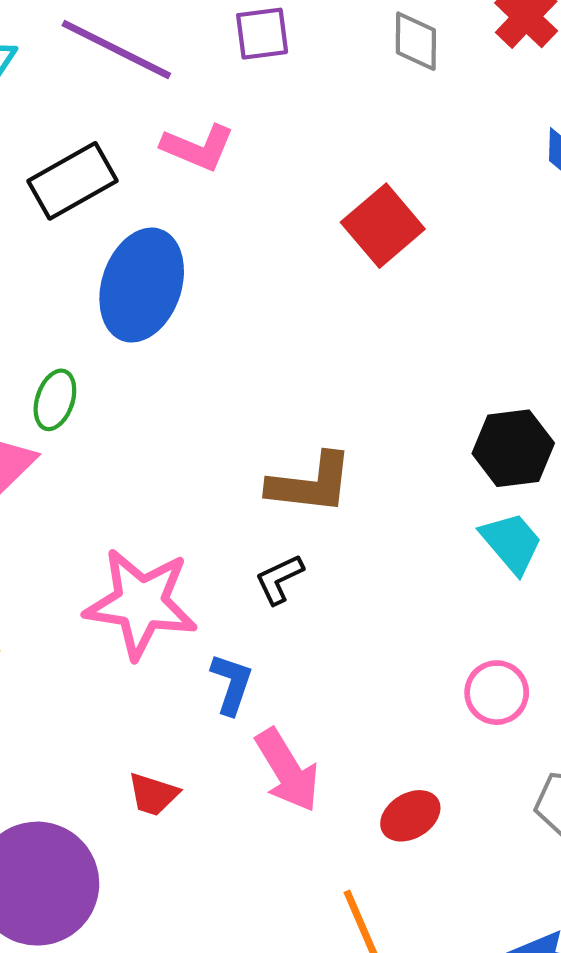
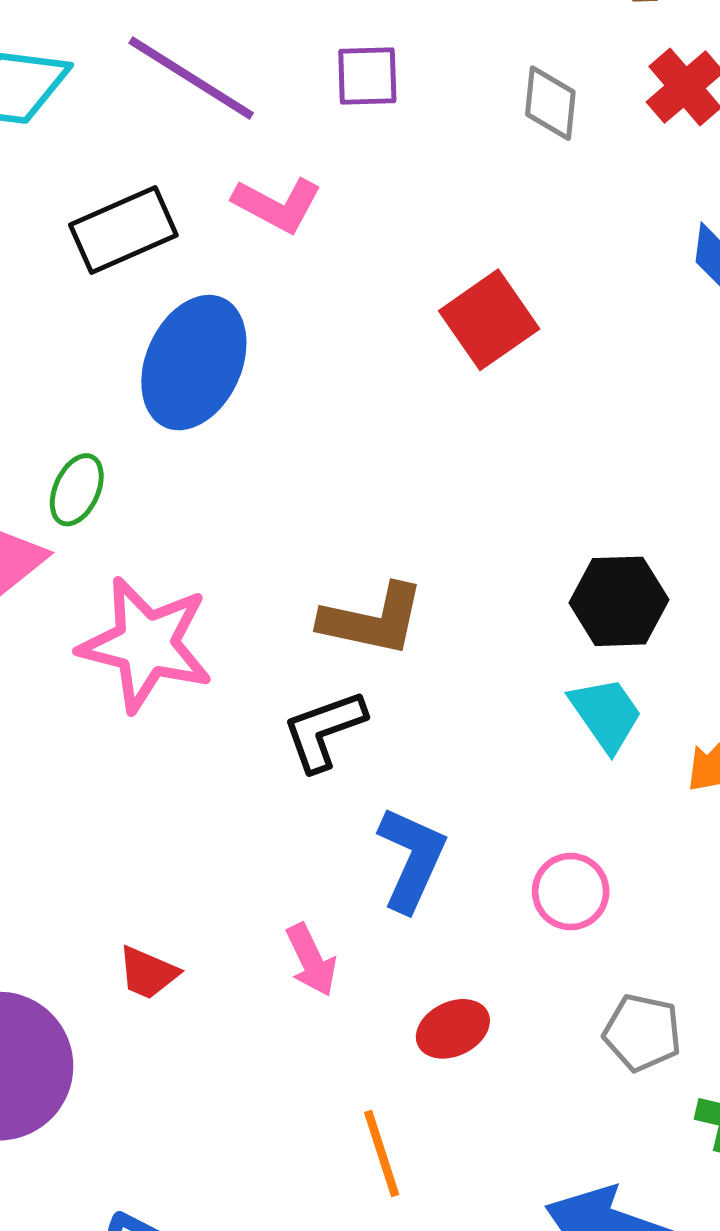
black L-shape: (279, 579) -> (324, 730), size x1.4
pink star: (141, 603) -> (146, 644), moved
blue L-shape: (232, 684) -> (412, 859), moved, size x1.4
pink arrow: (287, 770) -> (311, 960), size x0.7

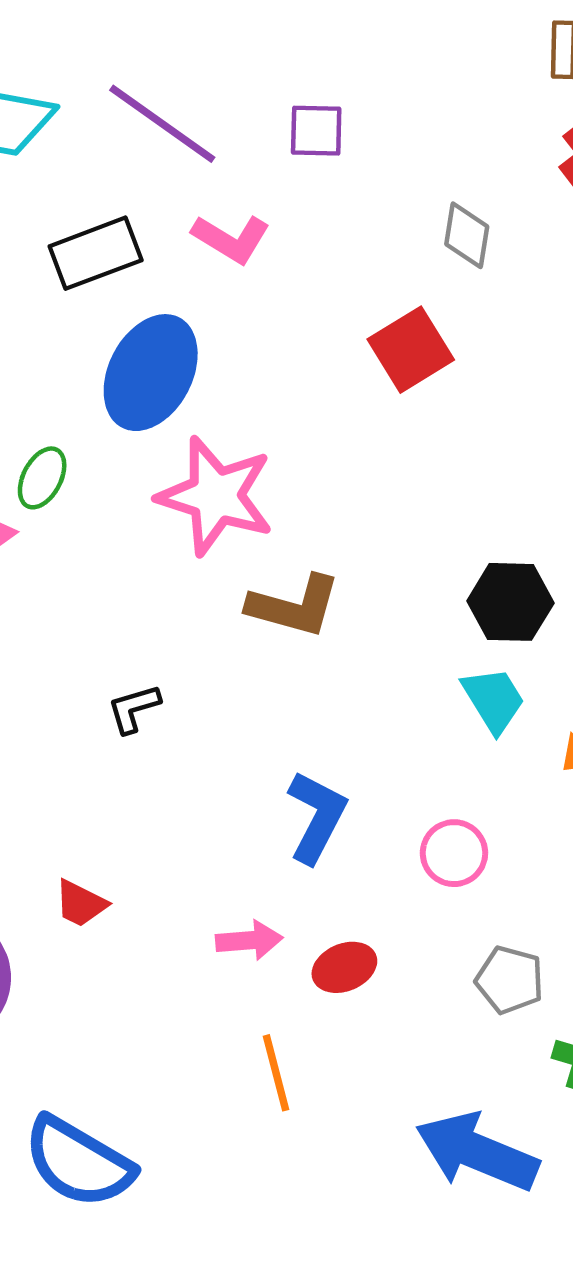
gray diamond: (550, 103) -> (467, 235), moved
pink star: (146, 644) -> (216, 496), moved
black L-shape: (324, 730) -> (134, 709), moved, size x0.7
pink arrow: (311, 960) -> (249, 940), moved, turned -72

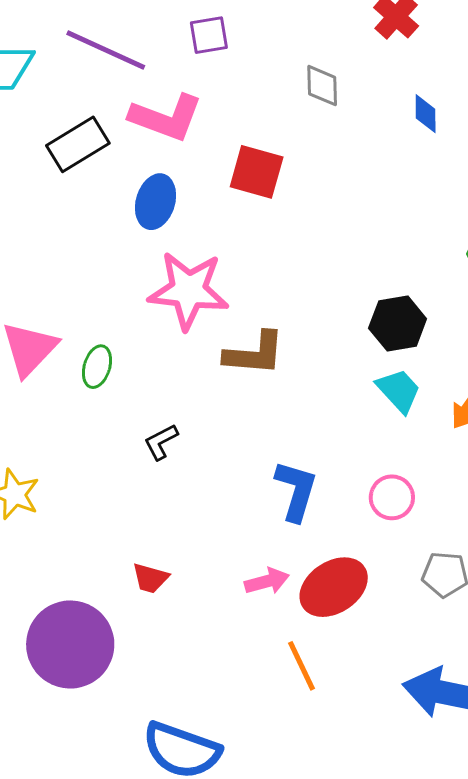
pink L-shape: (231, 239) -> (166, 118), size x1.4
red square: (411, 350) -> (257, 172), moved, turned -32
blue ellipse: (151, 373) -> (156, 202), moved, size x0.7
green ellipse: (42, 478) -> (97, 367), moved
red ellipse: (344, 967) -> (334, 587), size x1.6

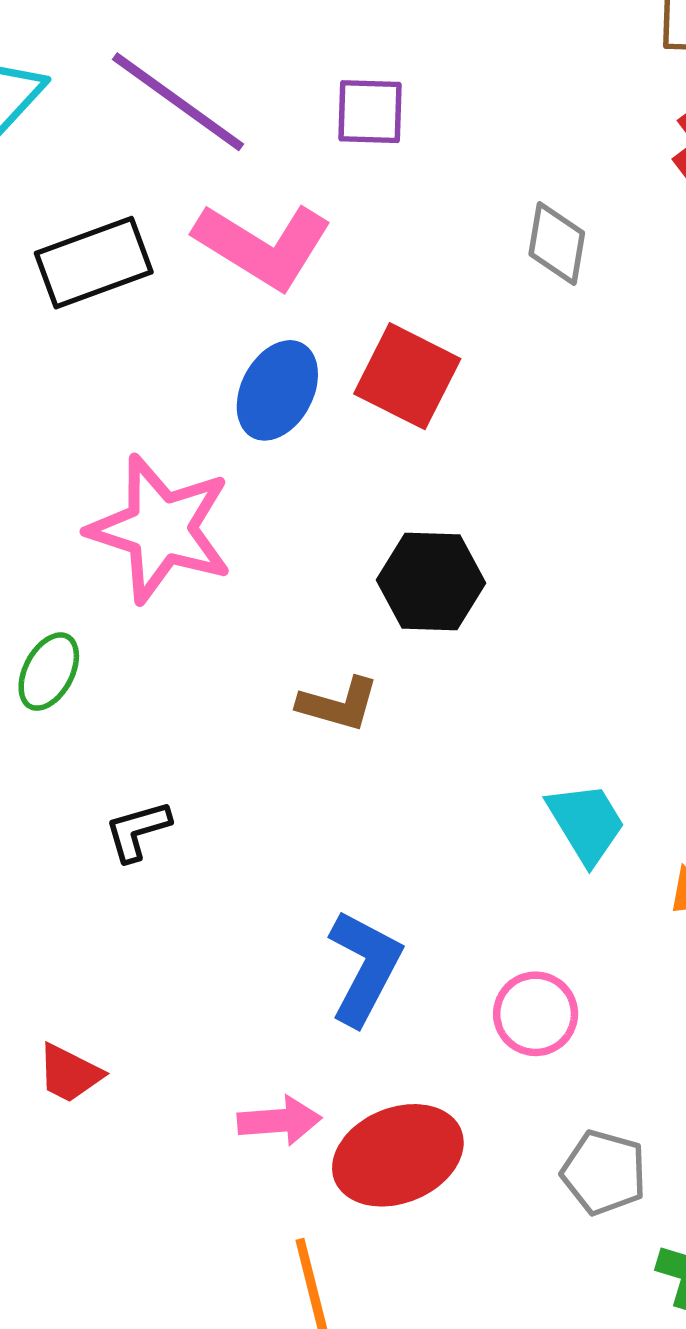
blue ellipse: (156, 202) -> (277, 390), moved
pink star: (188, 290) -> (161, 529), moved
black hexagon: (398, 323) -> (431, 581), moved
brown L-shape: (254, 354) -> (338, 704), size x0.7

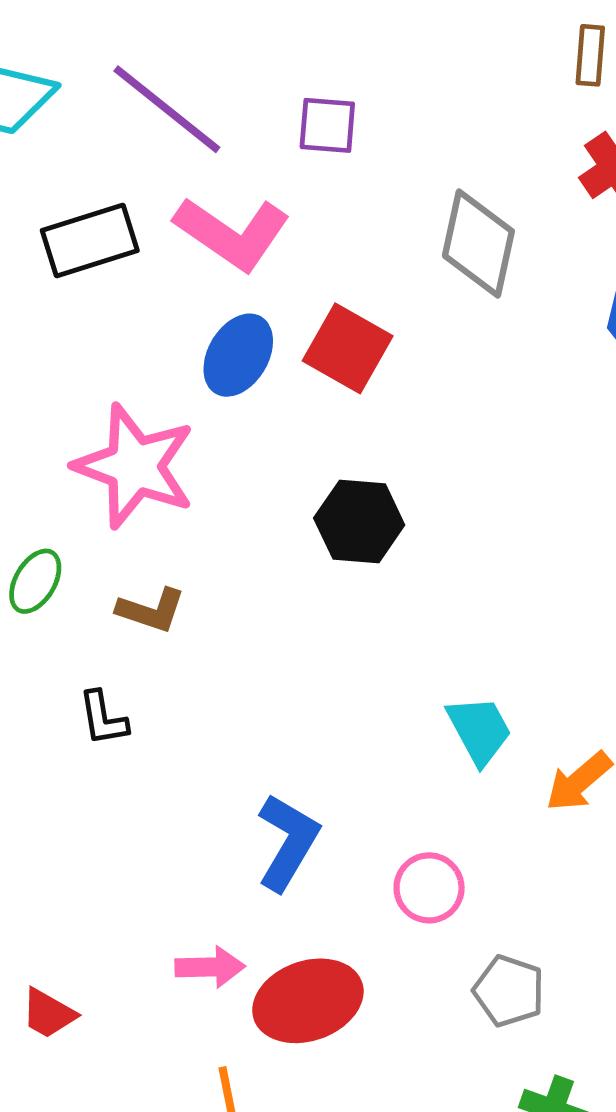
gray diamond: (557, 244) -> (478, 243), size x1.5
brown L-shape: (338, 704) -> (151, 610), moved
black L-shape: (138, 831) -> (103, 718), turned -86
red trapezoid: (70, 1073) -> (48, 1013), moved
gray pentagon: (604, 1172) -> (509, 991), moved

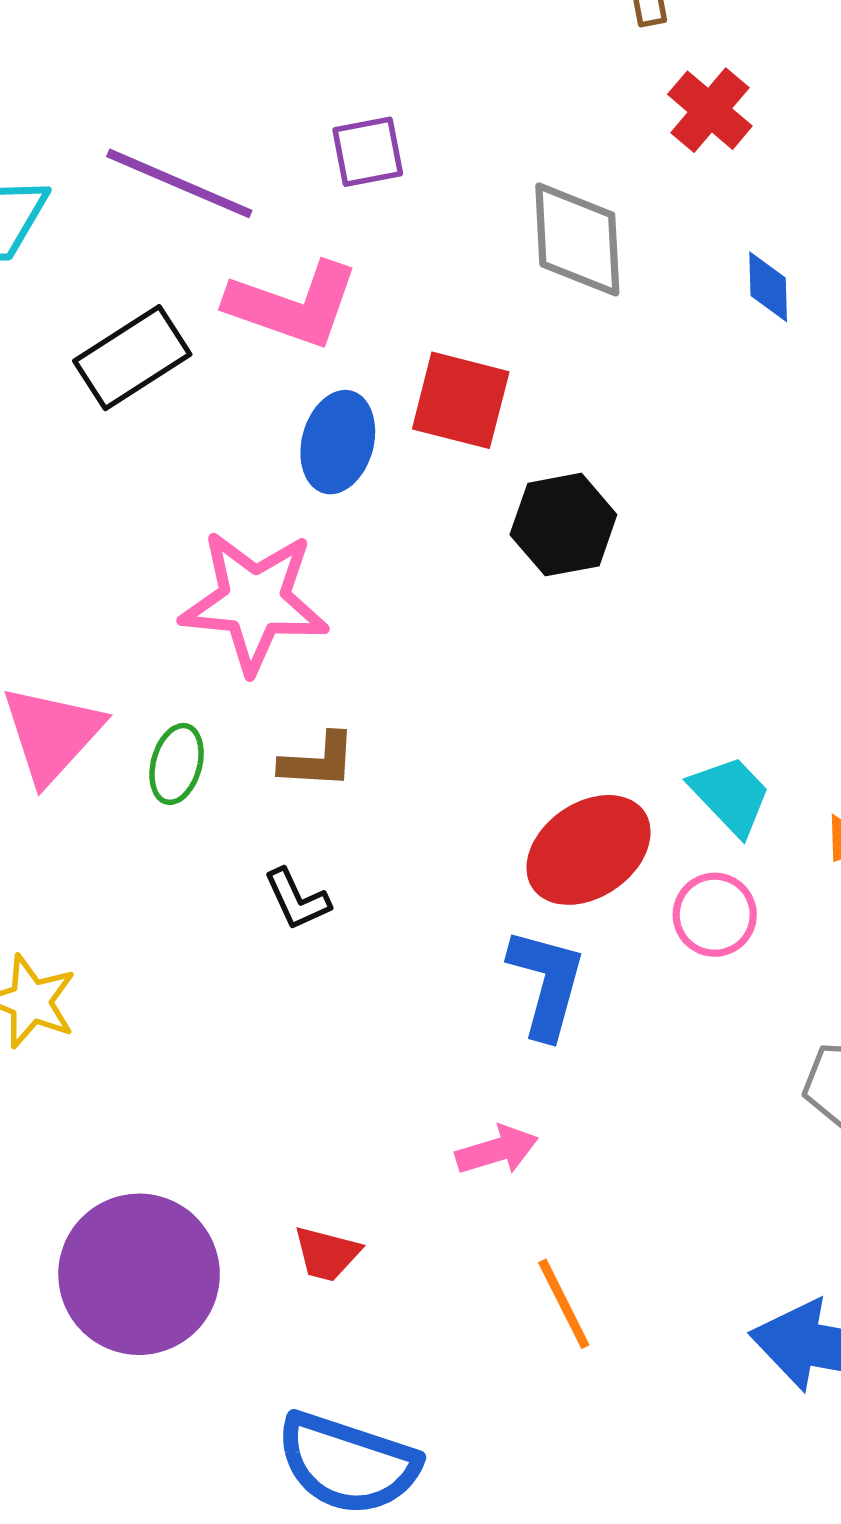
black hexagon: (359, 521) -> (563, 525), moved
pink circle: (429, 888) -> (715, 915), moved
red ellipse: (308, 1001) -> (589, 850), moved

